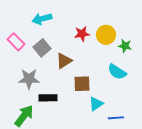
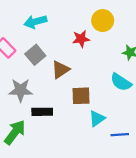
yellow circle: (106, 35) -> (103, 21), moved

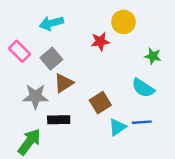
brown triangle: (60, 70) -> (64, 83), moved
brown square: (81, 96) -> (100, 103), turned -30
blue line: (120, 135) -> (142, 122), moved

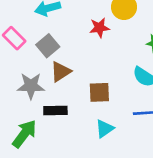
brown square: (100, 103) -> (99, 92), turned 30
cyan triangle: (117, 127) -> (105, 129), moved

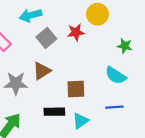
gray square: (48, 46) -> (46, 38), moved
black rectangle: (55, 110) -> (54, 112), moved

